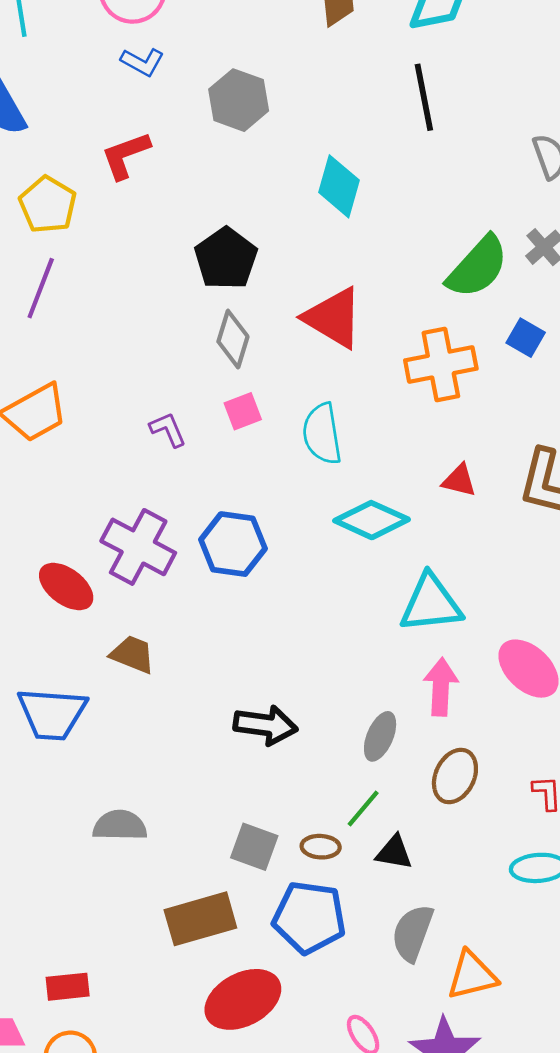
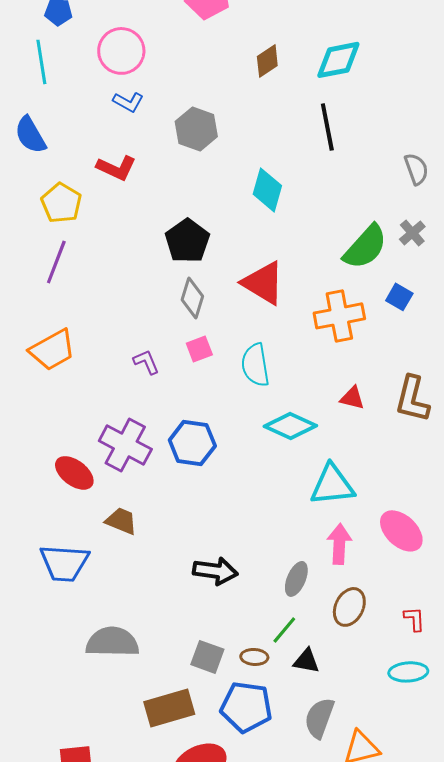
red L-shape: (126, 155) -> (116, 168), turned -135
gray semicircle: (120, 825) -> (112, 642), size x1.4

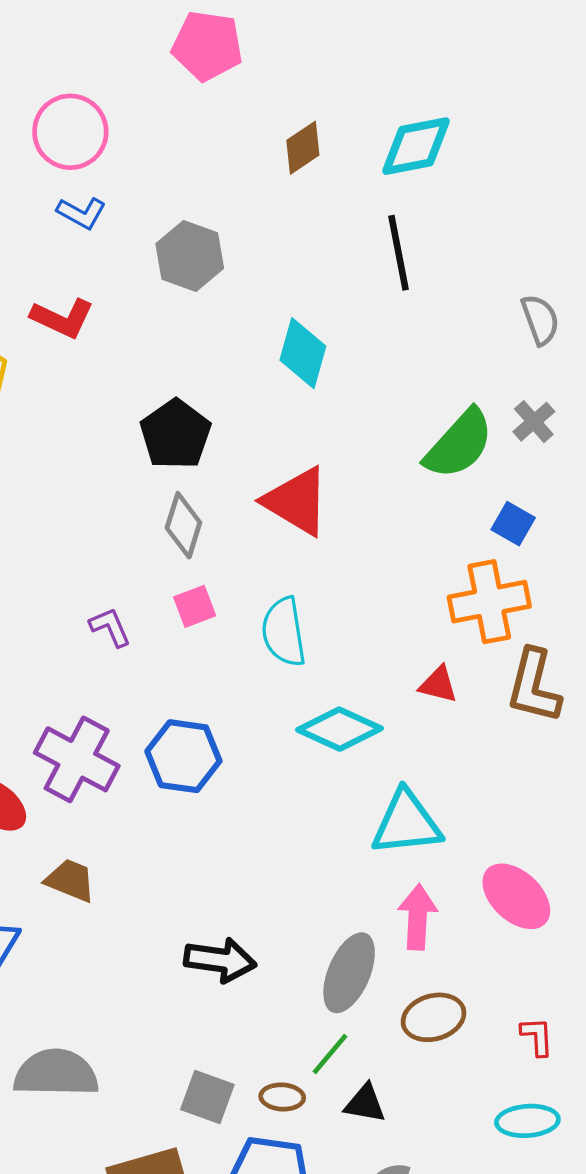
orange cross: (339, 316) -> (489, 602), moved
gray ellipse: (296, 579) -> (349, 973), size x1.4
brown ellipse: (349, 607) -> (434, 1017), turned 48

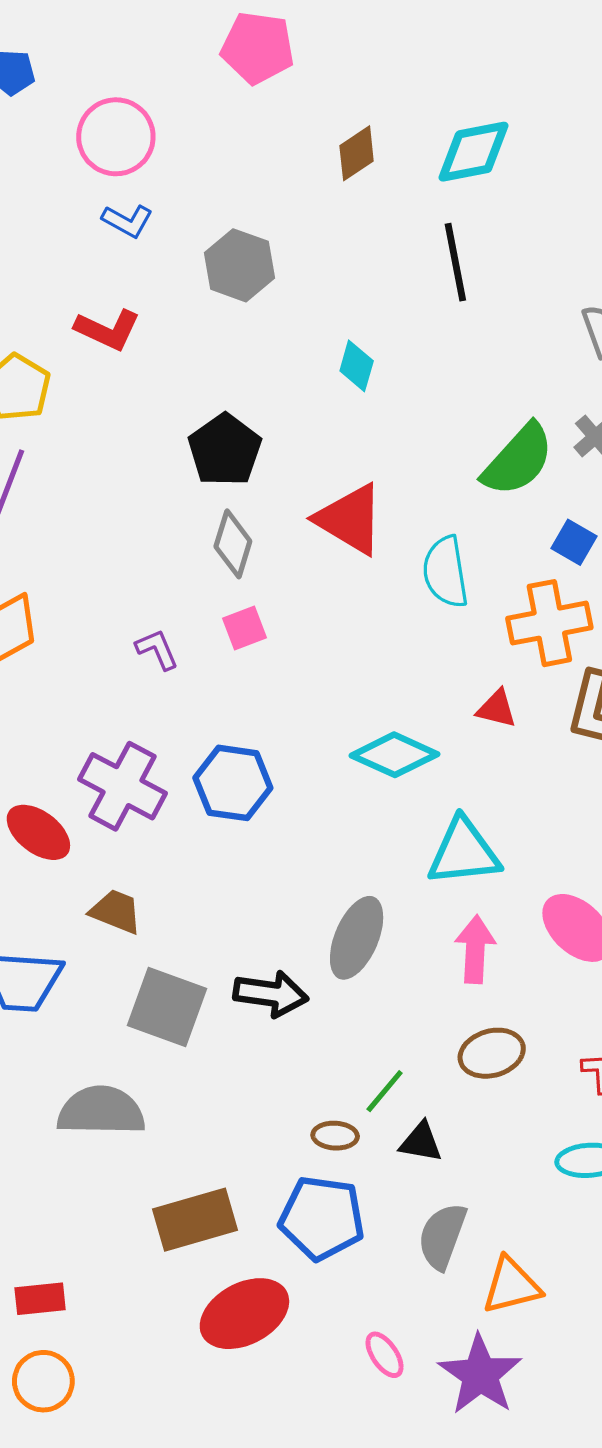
cyan diamond: (303, 353) -> (357, 366), size x0.7
cyan semicircle: (284, 632) -> (446, 572), moved
gray ellipse: (349, 973) -> (357, 938), moved
gray square: (207, 1097) -> (167, 1007), moved, size x1.4

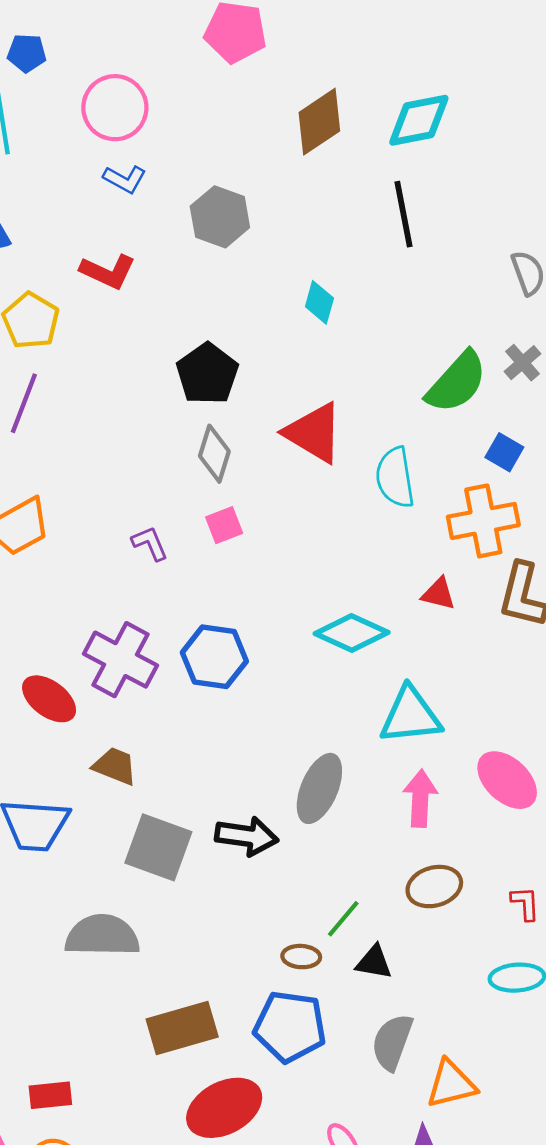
brown diamond: (357, 153) -> (319, 122), size x1.4

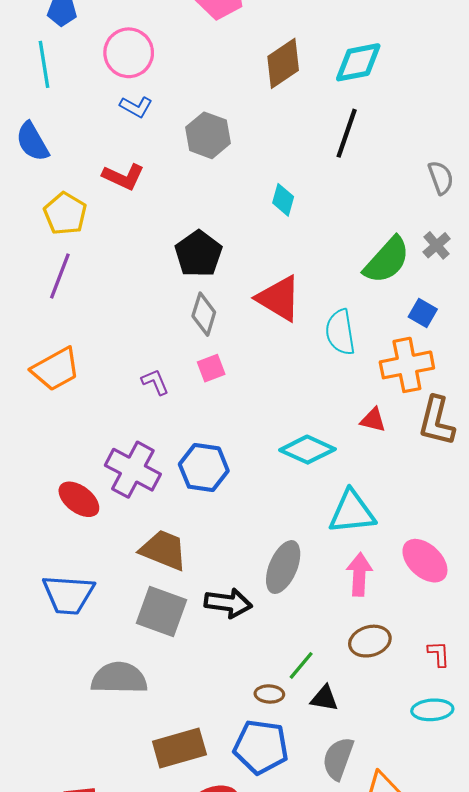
black line: (403, 214) -> (347, 133), turned 30
brown trapezoid: (115, 766) -> (164, 550), moved, size x1.4

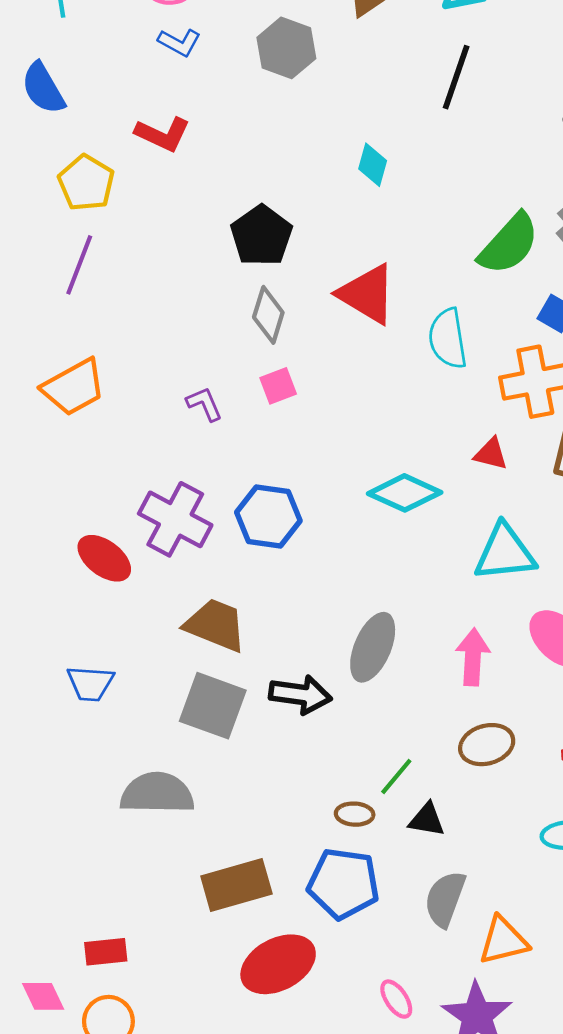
gray hexagon: (208, 135) -> (286, 48), moved
cyan triangle: (352, 512) -> (505, 553), moved
blue trapezoid: (68, 595) -> (90, 683), size x0.7

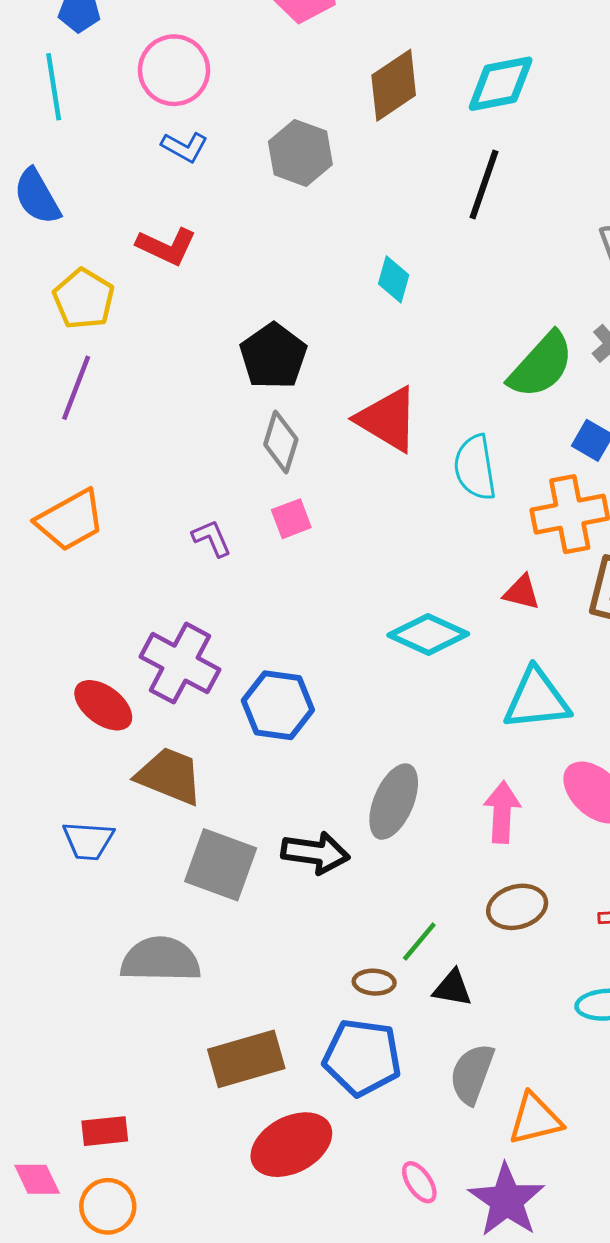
blue hexagon: (268, 517) -> (278, 705), moved
brown trapezoid: (216, 625) -> (169, 776), moved

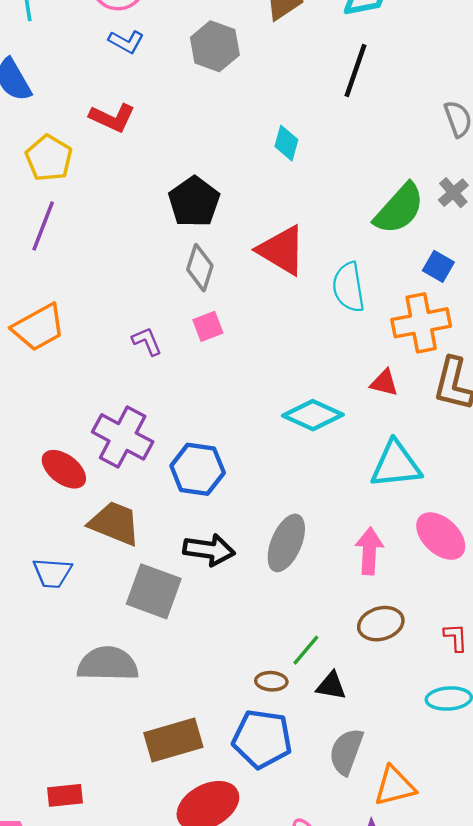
black arrow: (315, 853) -> (209, 550), moved

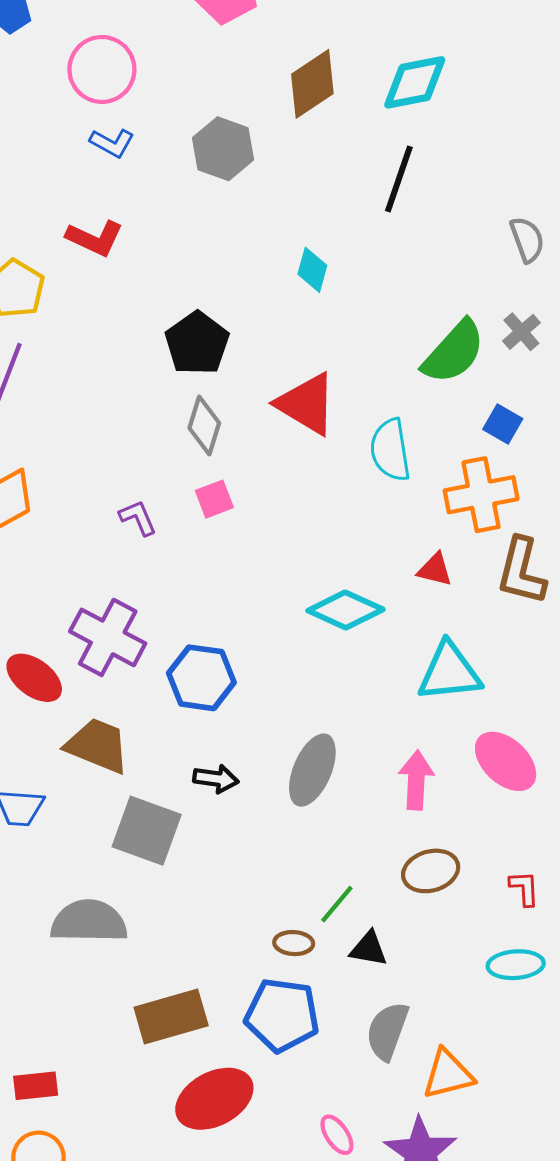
black arrow: (209, 550) -> (216, 779), size x0.7

